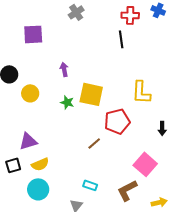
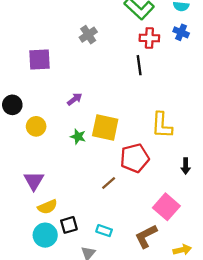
purple arrow: (64, 69) -> (75, 99), turned 64
purple triangle: (28, 141) -> (34, 181), turned -42
black square: (13, 165) -> (69, 225), moved

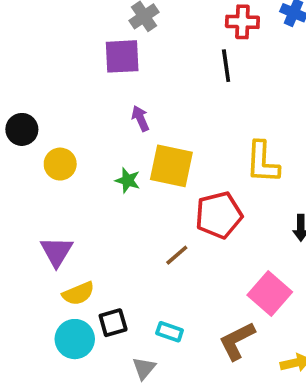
purple square: (39, 60) -> (122, 56), moved
purple arrow: (75, 99) -> (140, 118), moved, turned -77

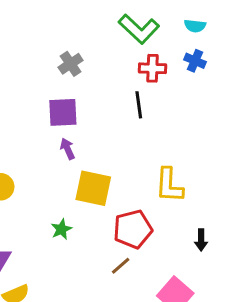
purple square: (122, 56) -> (63, 112), moved
green star: (128, 180) -> (61, 229), moved, turned 30
brown line: (177, 255) -> (121, 266), moved

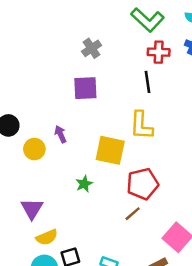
purple arrow: (67, 149) -> (60, 134), moved
yellow L-shape: (169, 185) -> (141, 125), moved

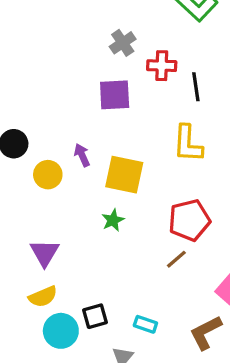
red cross: (159, 52) -> (162, 66), moved
yellow square: (110, 150) -> (124, 175), moved
yellow semicircle: (47, 237) -> (43, 297), moved

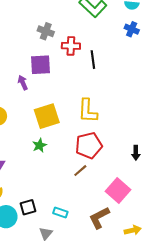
gray cross: (123, 43) -> (46, 31), turned -35
yellow L-shape: (188, 144) -> (88, 111), moved
purple arrow: (82, 155) -> (23, 83), moved
yellow square: (124, 175) -> (47, 116), turned -30

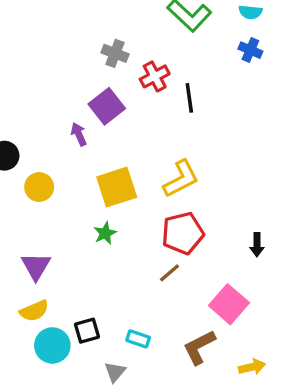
red cross: (71, 46) -> (155, 76), turned -30
purple square: (41, 65) -> (107, 106), turned -35
yellow L-shape: (88, 111) -> (181, 179), turned -120

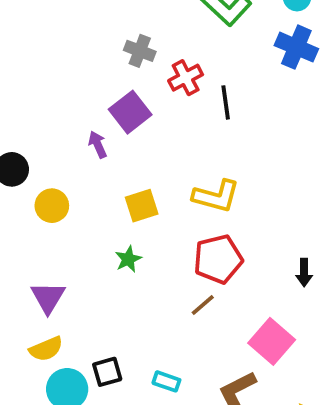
blue cross: (250, 50) -> (296, 47), size x1.5
yellow L-shape: (181, 179) -> (216, 196), turned 42
yellow square: (117, 187) -> (142, 206), size x0.7

